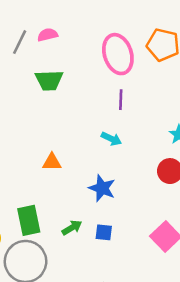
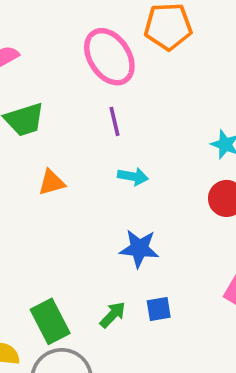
purple line: (121, 100) -> (114, 121), moved
orange triangle: (52, 162) -> (52, 182), moved

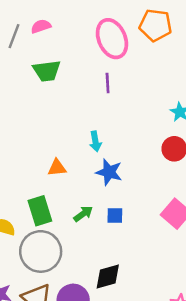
cyan arrow: (133, 176) -> (95, 141), moved, turned 60
orange triangle: (52, 182) -> (57, 168), moved

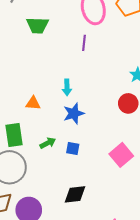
blue star: (109, 172) -> (74, 113), turned 30
black diamond: (108, 276) -> (75, 194), moved

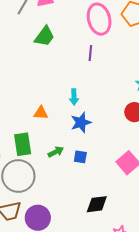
green trapezoid: (38, 25) -> (44, 36), turned -55
black diamond: (75, 194) -> (97, 204), moved

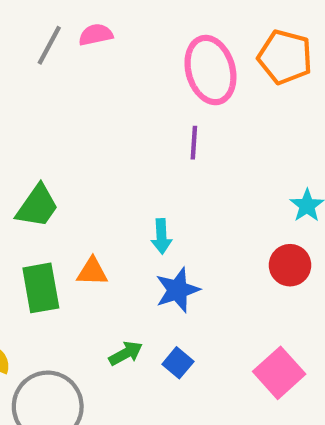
green trapezoid: (44, 36) -> (37, 206), moved
green rectangle: (23, 144) -> (41, 288), moved
blue square: (80, 157) -> (178, 363), turned 32

